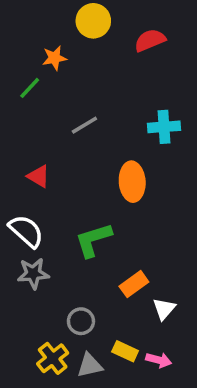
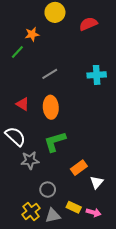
orange ellipse: (132, 182) -> (51, 107), moved
gray star: (33, 274) -> (30, 160), moved

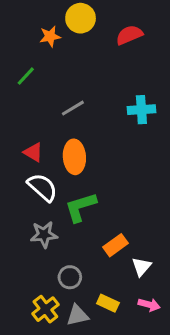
orange star: (32, 34) -> (50, 36), moved
white semicircle: (15, 136) -> (42, 187), moved
pink arrow: (93, 212) -> (149, 305), moved

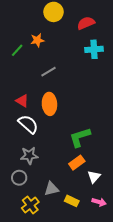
orange star: (50, 36) -> (37, 40), moved
cyan cross: (141, 110) -> (94, 49), moved
green L-shape: (81, 207) -> (80, 137), moved
gray circle: (70, 277) -> (19, 178), moved
gray triangle: (77, 315) -> (52, 189), moved

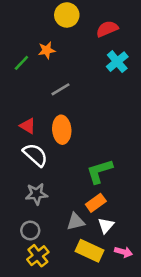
cyan cross: (94, 49) -> (117, 62), turned -36
white triangle: (94, 177) -> (106, 225), moved
gray circle: (19, 178) -> (30, 231), moved
gray triangle: (52, 189) -> (76, 222), moved
yellow rectangle: (72, 201) -> (89, 251), size x1.5

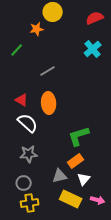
red semicircle: (107, 29) -> (95, 18), moved
orange star: (47, 50) -> (37, 29), moved
yellow cross: (38, 256) -> (30, 203), turned 30

